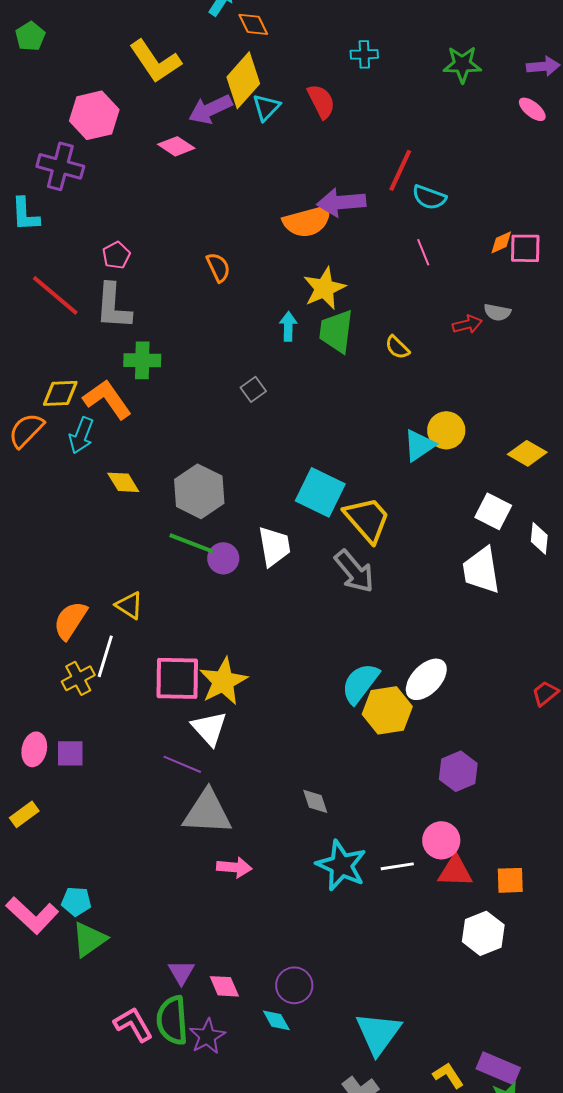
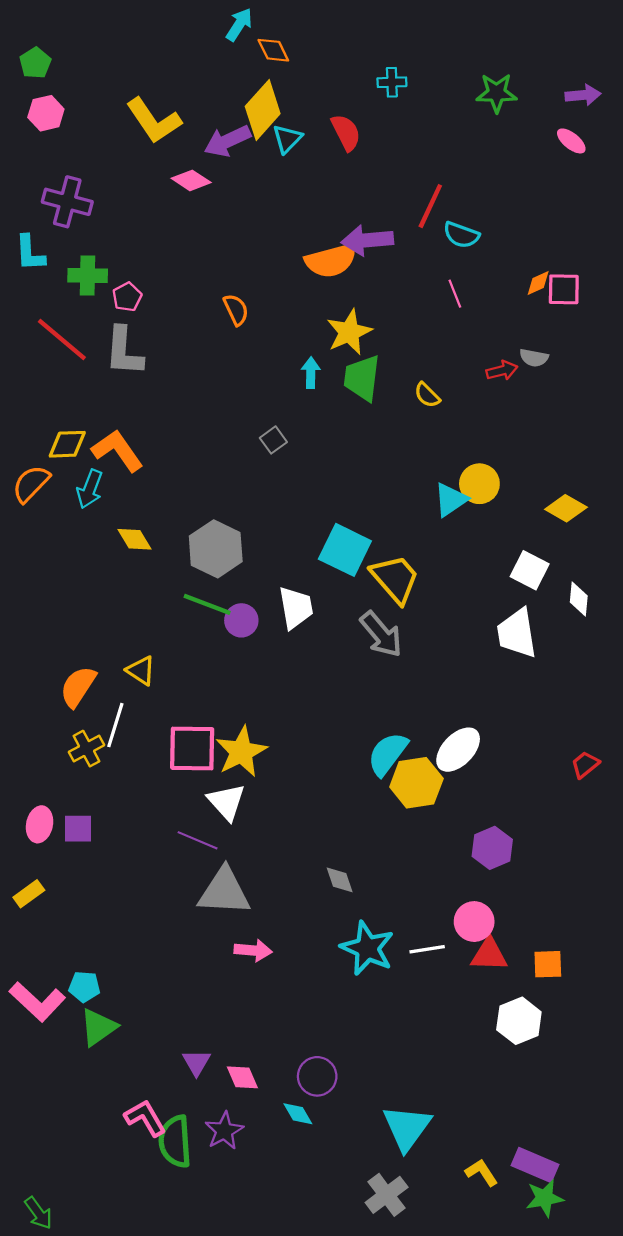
yellow L-shape: (155, 61) -> (154, 121), moved
pink hexagon: (94, 115) -> (46, 113), moved, size x0.7
green cross: (142, 360) -> (88, 275), moved
green semicircle: (172, 1020) -> (175, 1141), moved

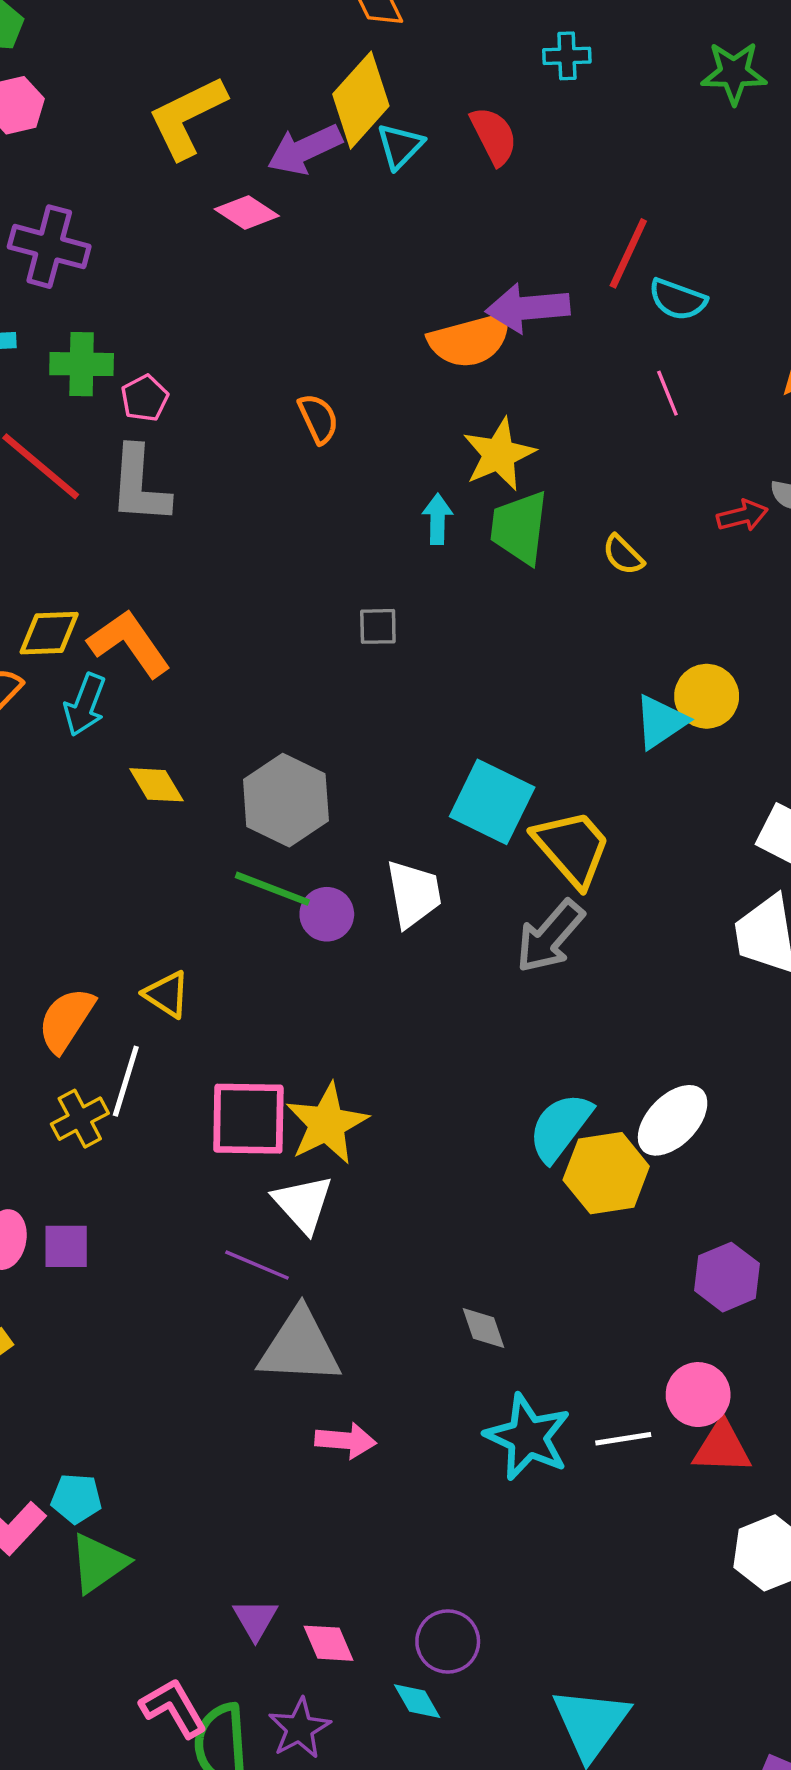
yellow L-shape: (154, 121) -> (187, 117), turned 98
gray square: (273, 440) -> (378, 626), turned 35
gray arrow: (381, 634) -> (550, 936), turned 81

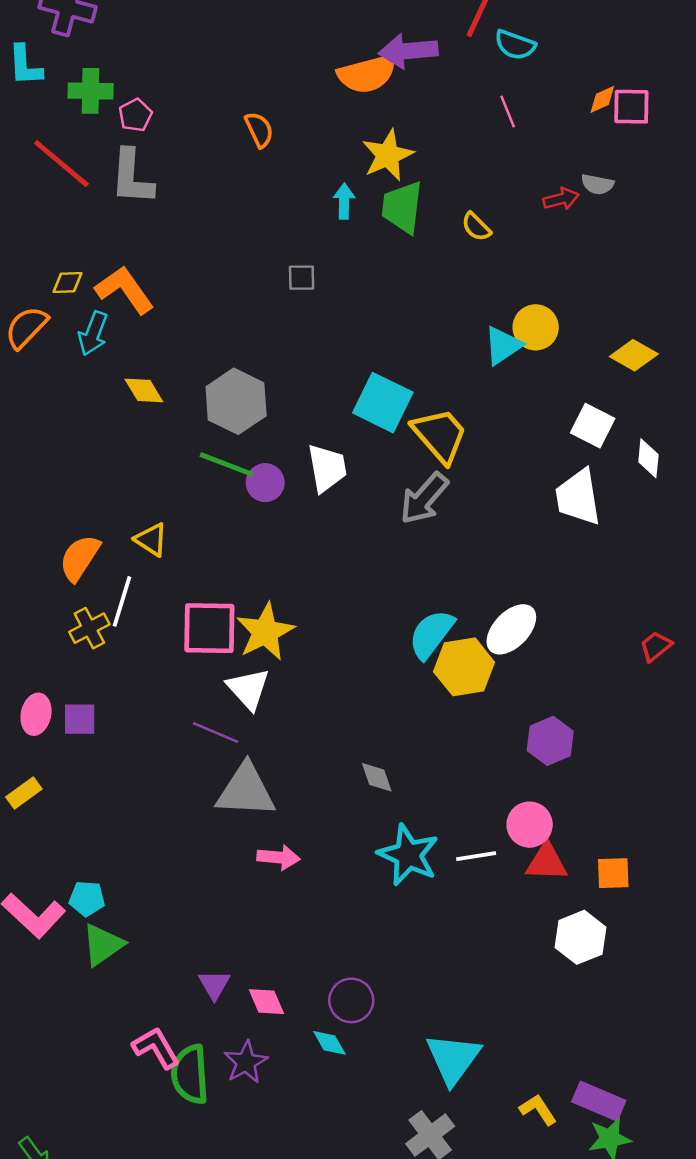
yellow diamond: (49, 633) -> (68, 283), size x0.7

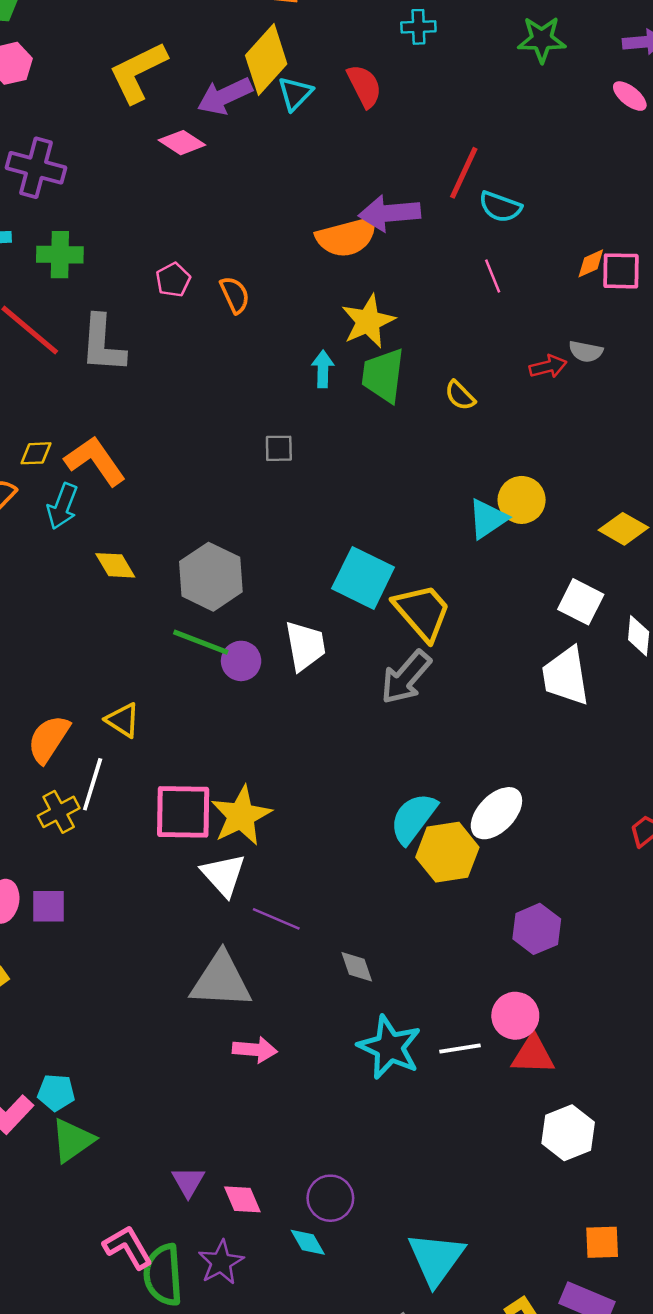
pink pentagon: (135, 115) -> (173, 280), moved
purple line: (215, 732) -> (276, 919), moved
orange square: (613, 873) -> (602, 1242), moved

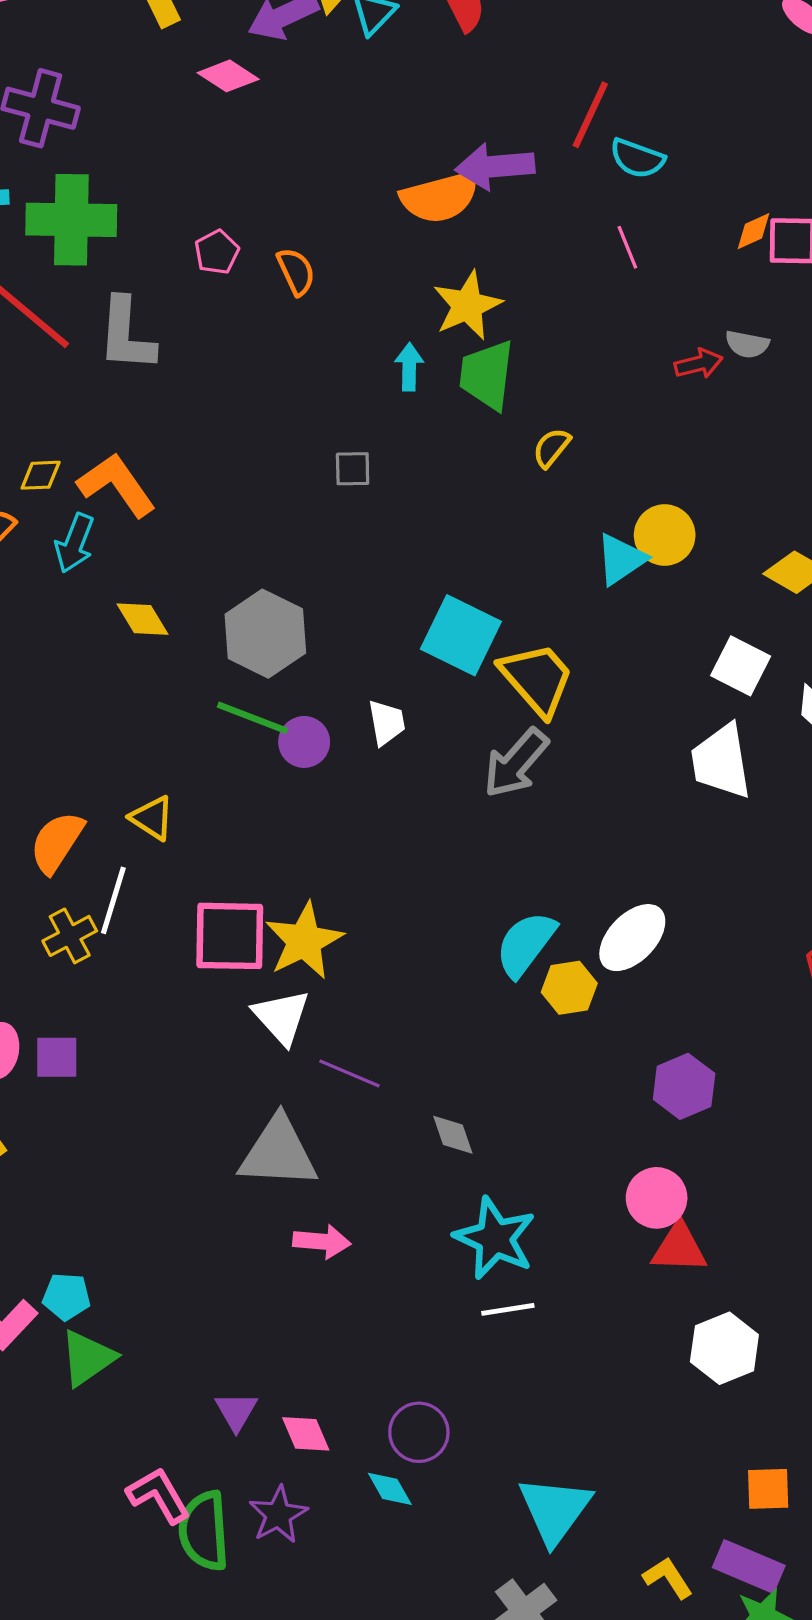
green cross: (60, 255) -> (71, 220), size x1.5
yellow semicircle: (460, 395) -> (551, 448), moved, turned 84
white trapezoid: (305, 646) -> (387, 723), size x0.7
yellow hexagon: (447, 852) -> (569, 988), size x0.7
white line: (460, 1048) -> (508, 1309), moved

